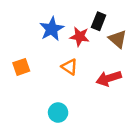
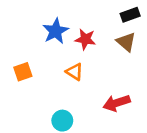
black rectangle: (99, 21) -> (130, 15), moved, turned 48
red arrow: (109, 78) -> (117, 103), moved

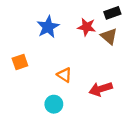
red star: (85, 39) -> (87, 27), moved
orange triangle: (75, 72) -> (64, 75), moved

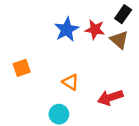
black rectangle: (112, 13) -> (123, 14), turned -35
blue star: (48, 27) -> (67, 29), moved

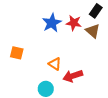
orange square: (22, 68) -> (17, 53), turned 32
red arrow: (110, 97) -> (73, 76), moved

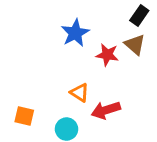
red star: (74, 23) -> (107, 55), moved
orange square: (17, 53) -> (24, 116), moved

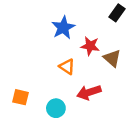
brown triangle: (135, 45) -> (112, 58), moved
orange triangle: (80, 93) -> (67, 67), moved

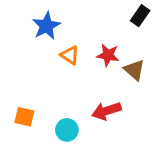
blue star: (63, 28) -> (46, 26), moved
orange triangle: (67, 67) -> (70, 55), moved

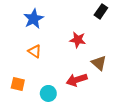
orange triangle: (70, 55) -> (35, 51), moved
brown triangle: (134, 70) -> (99, 63), moved

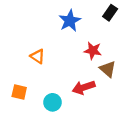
blue star: (34, 19) -> (70, 21), moved
red star: (78, 40) -> (93, 51), moved

